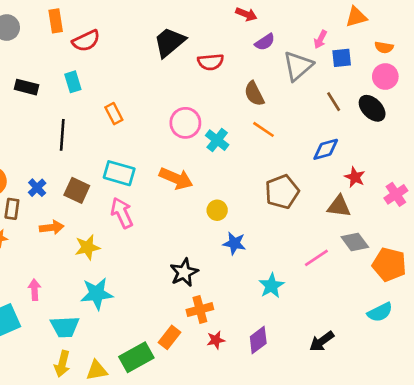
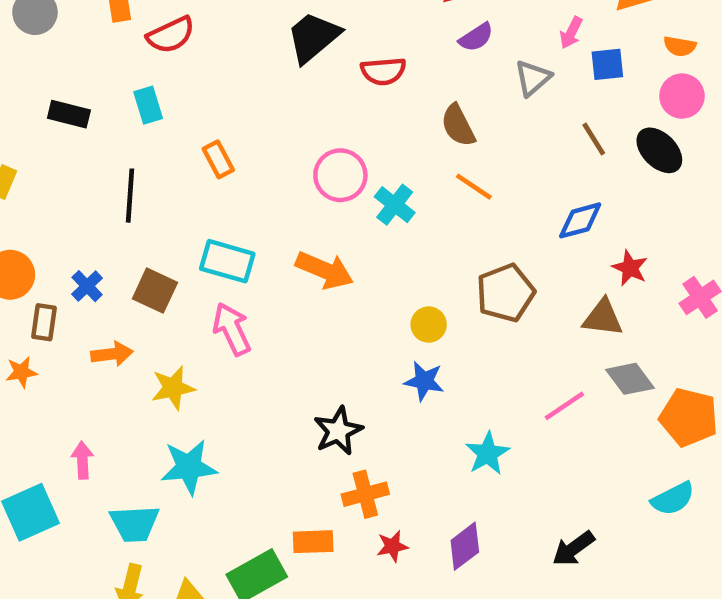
gray triangle: (298, 66) -> (533, 78), size x0.7
yellow circle: (217, 210) -> (429, 325), moved
orange rectangle: (169, 337) -> (313, 542), turned 50

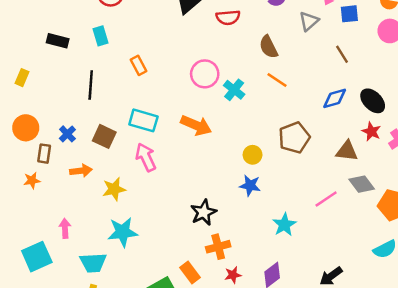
black ellipse: (659, 150) -> (373, 101), moved
red star: (630, 268) -> (371, 131), moved
orange rectangle: (313, 542) -> (190, 272), turned 55

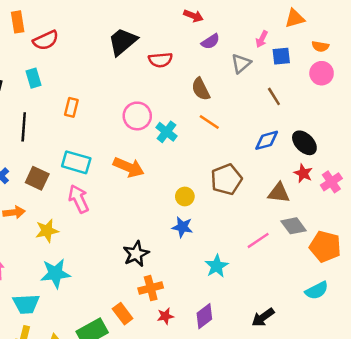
orange rectangle: (139, 65) -> (71, 107), turned 42

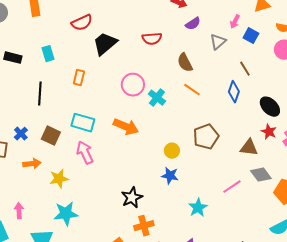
red semicircle: (46, 40) -> (82, 23), moved
black trapezoid: (123, 41) -> (105, 44), moved
blue square: (281, 56) -> (251, 36), turned 35
blue diamond: (267, 140) -> (234, 92), moved, turned -55

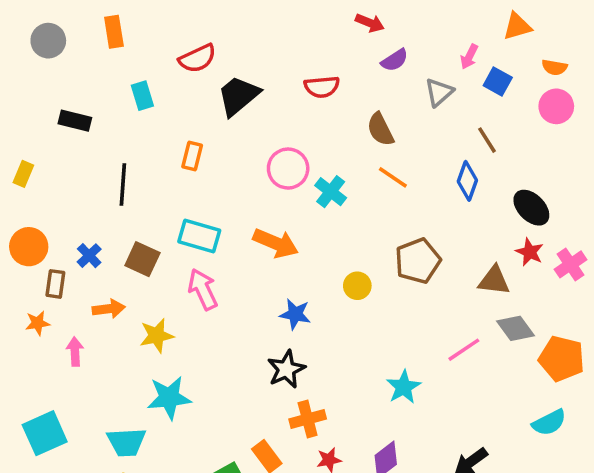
cyan rectangle: (48, 54) -> (142, 96), moved
blue star: (170, 176) -> (295, 314), moved
pink arrow: (19, 211) -> (75, 351), moved

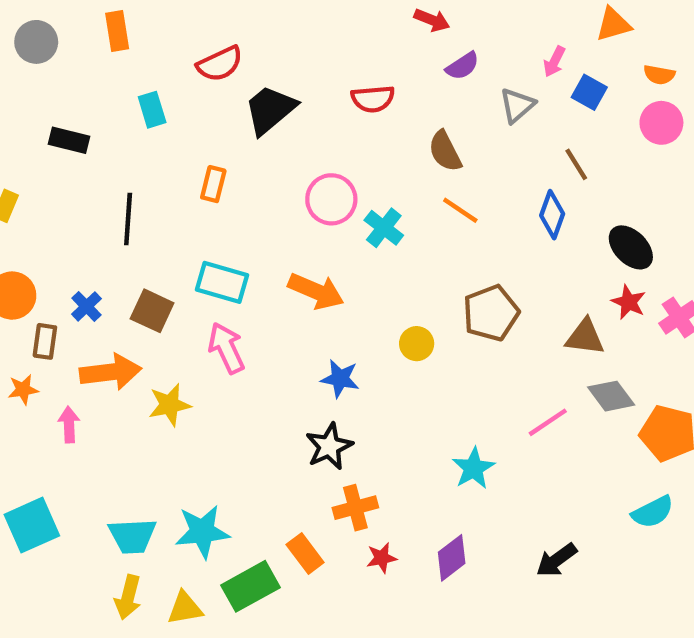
orange arrow: (109, 309) -> (111, 372), size x1.5
cyan star: (169, 398) -> (202, 532), moved

